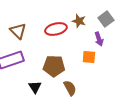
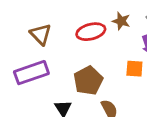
brown pentagon: (54, 66) -> (88, 81), turned -30

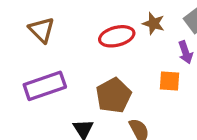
brown triangle: (41, 34) -> (42, 30), moved

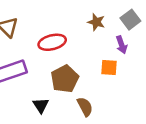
red ellipse: (117, 36) -> (52, 42), moved

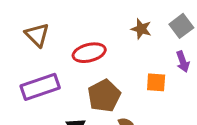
purple arrow: (122, 45) -> (183, 62), moved

